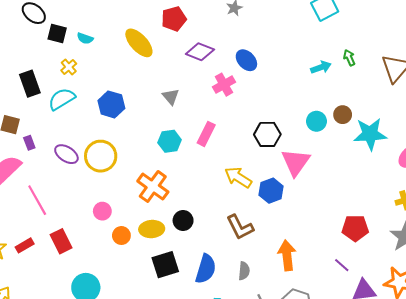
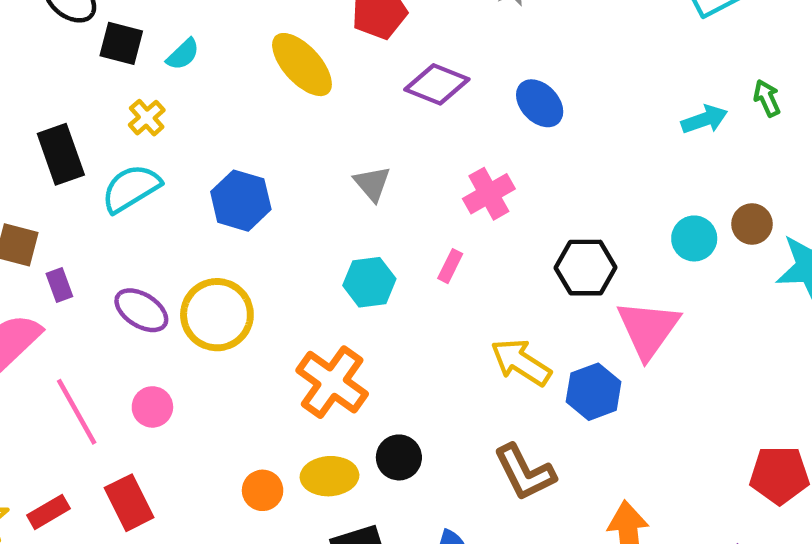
cyan semicircle: (85, 38) -> (183, 54), turned -63
pink cross: (224, 85) -> (489, 194), moved
pink rectangle: (206, 134) -> (450, 266), size x0.6
pink circle: (102, 211) -> (152, 407), moved

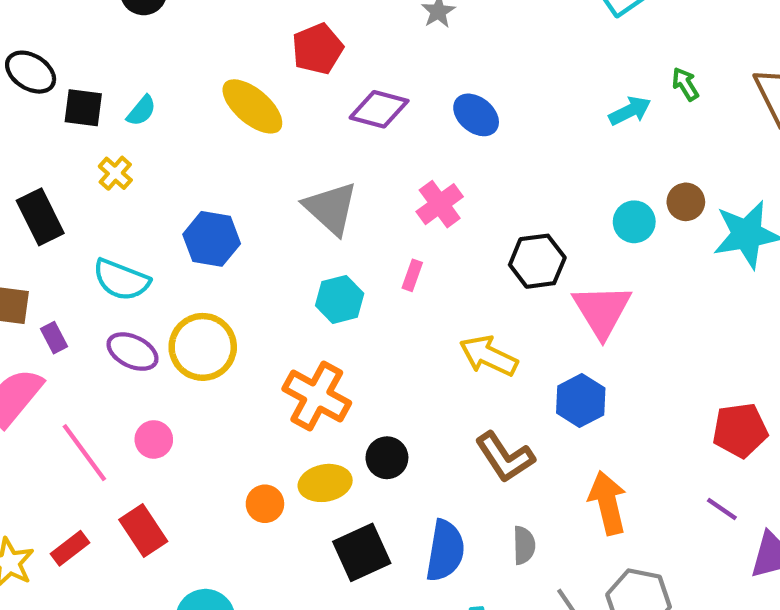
gray triangle: (372, 184) -> (331, 208), size x1.6
cyan semicircle: (131, 188) -> (121, 280), moved, turned -120
blue hexagon: (594, 392) -> (581, 401), moved

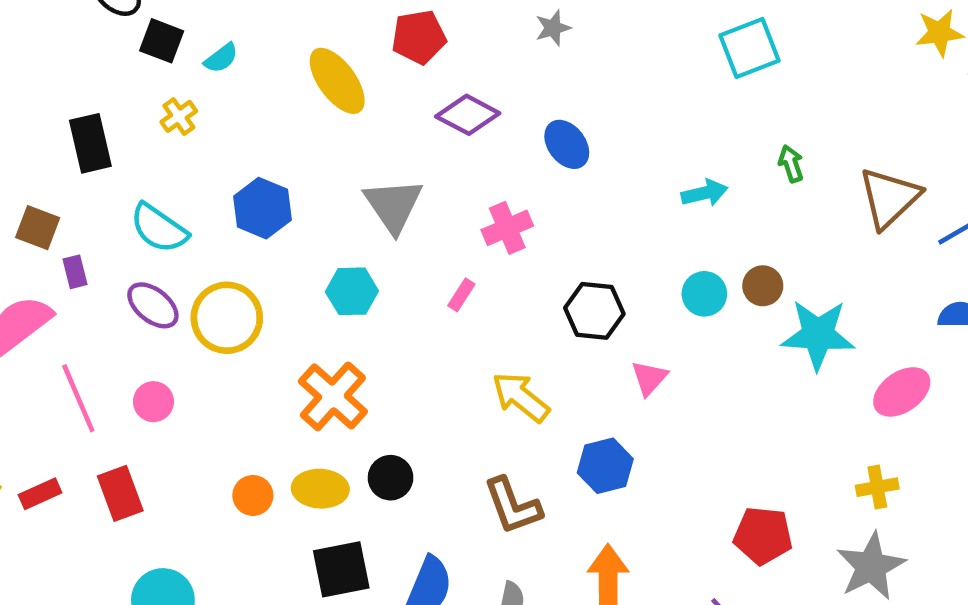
cyan arrow: (630, 111) -> (704, 193), moved
cyan hexagon: (340, 299) -> (352, 291), moved
pink triangle: (602, 311) -> (649, 378), size x0.6

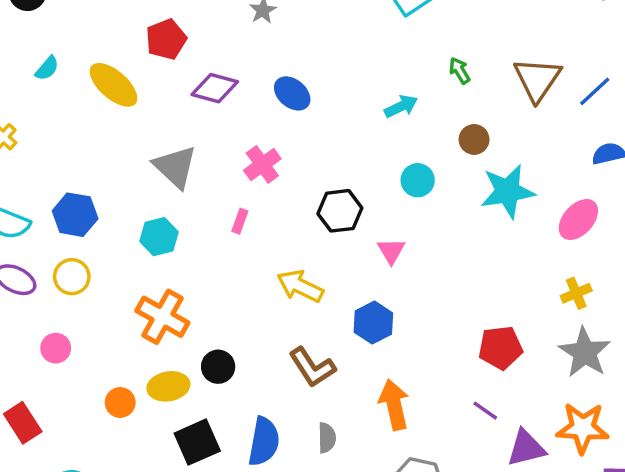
cyan semicircle: (221, 58) -> (47, 68), moved
blue hexagon: (262, 208) -> (75, 215), moved
brown circle: (763, 286) -> (474, 139), moved
yellow circle: (227, 318) -> (72, 277), size x0.7
pink circle: (153, 402) -> (56, 348), moved

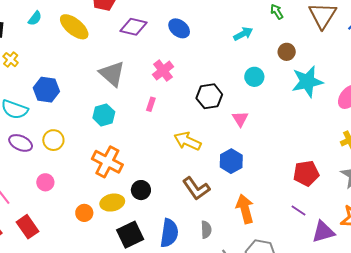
blue hexagon: (75, 215) -> (46, 90), moved

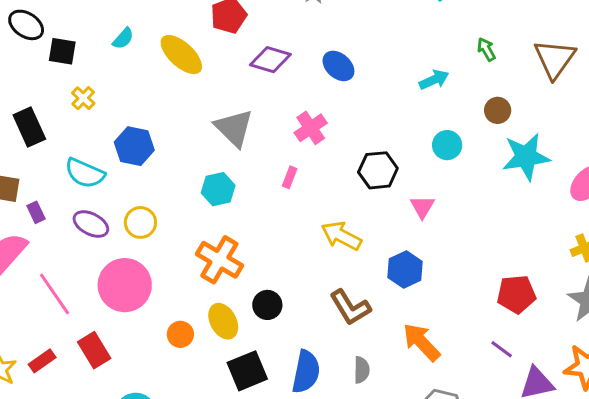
pink circle: (45, 182) -> (125, 285), size x2.0
yellow ellipse: (112, 203) -> (223, 321), turned 70
orange arrow: (245, 209) -> (422, 342), turned -32

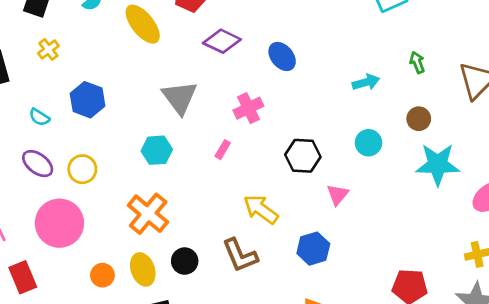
cyan semicircle: (85, 173) -> (39, 117), size x0.6
brown L-shape: (350, 307) -> (240, 255), moved

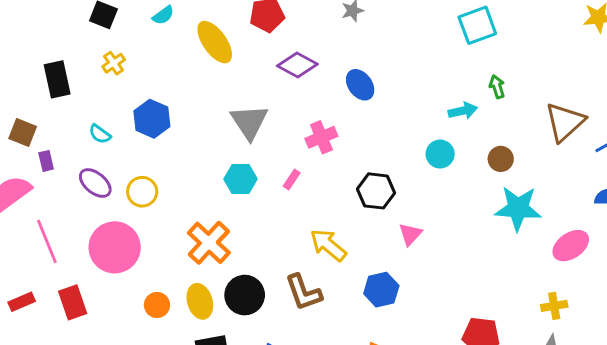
green arrow: (417, 62) -> (497, 87), moved
cyan arrow: (366, 82) -> (463, 111), moved
cyan circle: (368, 143) -> (440, 154), moved
cyan hexagon: (157, 150) -> (241, 179), moved
black circle: (185, 261) -> (245, 295), size x1.4

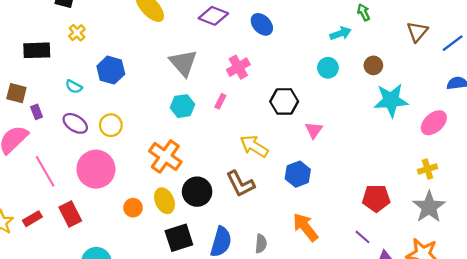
black rectangle: (57, 79) -> (37, 50), turned -72
brown triangle: (565, 122) -> (417, 32), size x0.7

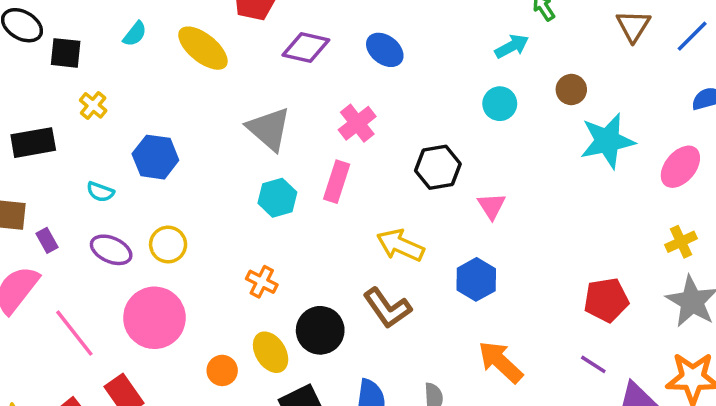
pink rectangle: (220, 101) -> (337, 182), size x1.6
orange cross: (165, 156) -> (262, 282), size x0.6

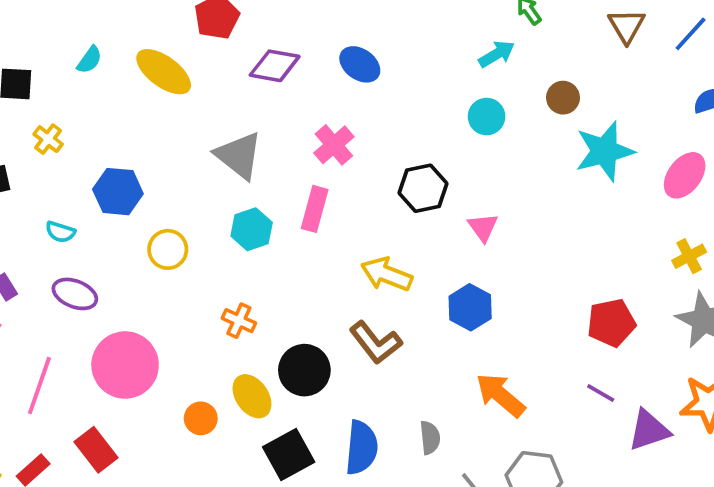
yellow circle: (168, 245) -> (168, 249), moved
pink line: (74, 333) -> (39, 385), turned 60

